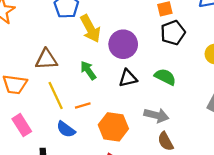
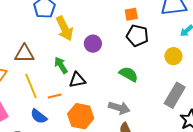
black pentagon: (173, 33) -> (137, 36), turned 30
purple circle: (123, 44) -> (93, 44), size x0.7
black triangle: (128, 78) -> (77, 80), moved

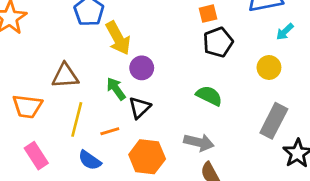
black pentagon: (137, 36) -> (218, 42), turned -30
purple circle: (93, 44) -> (142, 68), moved
black triangle: (77, 80) -> (140, 108), turned -30
yellow line: (31, 86) -> (77, 119), turned 40

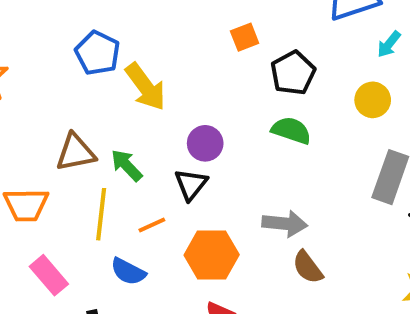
orange square: (208, 14) -> (245, 37), moved
purple circle: (142, 68) -> (205, 143), moved
green arrow: (116, 89) -> (127, 165), moved
green semicircle: (209, 96) -> (291, 130), moved

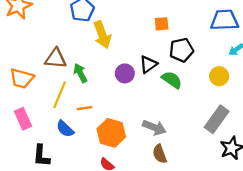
black triangle: (191, 184) -> (148, 64), moved

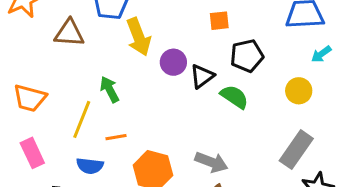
brown triangle: (56, 59) -> (69, 33), moved
purple circle: (125, 73) -> (173, 62), moved
blue semicircle: (65, 129) -> (90, 166), turned -36

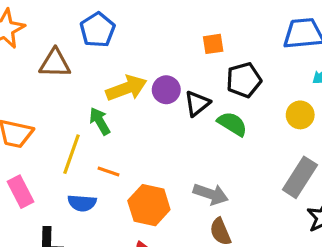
yellow arrow: (139, 37) -> (126, 88), moved, turned -87
orange line: (116, 137) -> (108, 171), turned 30

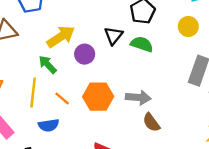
purple circle: (166, 90) -> (85, 54), moved
orange line: (108, 171) -> (62, 99), turned 35
orange hexagon: (149, 205) -> (98, 97), moved

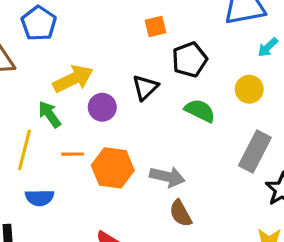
green semicircle: (142, 44) -> (200, 111), moved
orange line: (62, 99) -> (73, 154), moved, turned -49

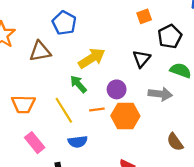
purple circle: (102, 107) -> (117, 89), moved
yellow line: (24, 150) -> (64, 110), turned -40
gray arrow: (167, 177) -> (160, 94), moved

